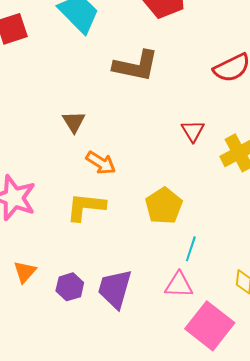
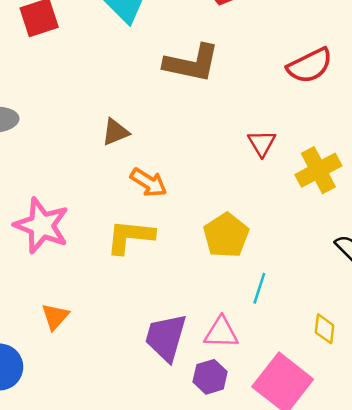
brown triangle: (74, 122) -> (115, 132), turned 40
pink triangle: (179, 285) -> (221, 333), moved
purple hexagon: (70, 287) -> (210, 377), moved

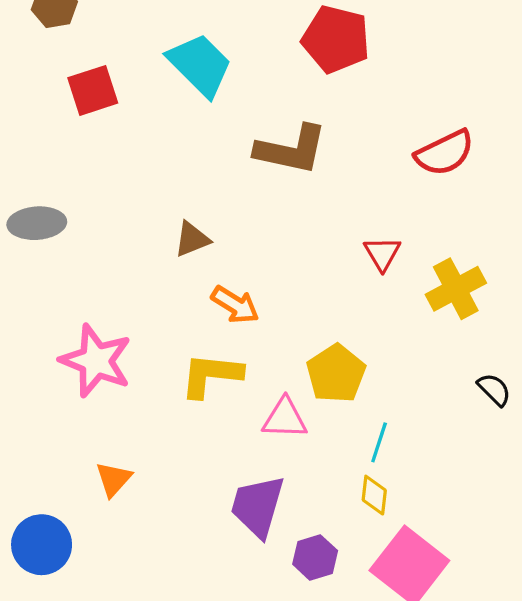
yellow diamond: (325, 329) -> (374, 495), moved
pink triangle: (221, 333) -> (285, 418), moved

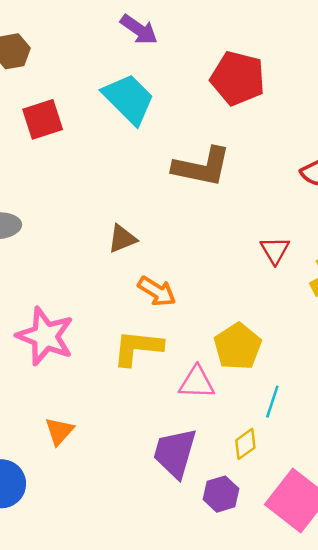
yellow diamond: (374, 495) -> (245, 444), moved, turned 48

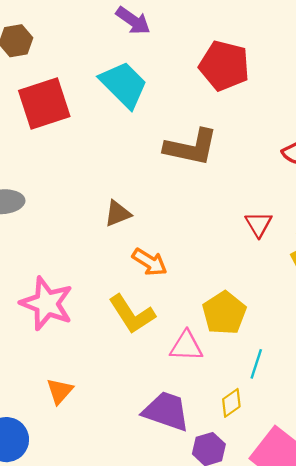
red square: (43, 119) -> (44, 103), size x1.4
yellow L-shape: (138, 348) -> (132, 314), turned -129
purple trapezoid: (175, 453) -> (166, 411), turned 93

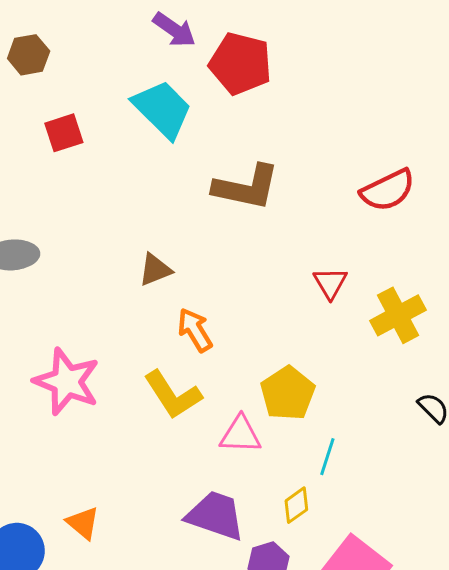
red pentagon: (224, 66) -> (240, 64), moved
red square: (44, 103) -> (64, 133), size x0.6
orange arrow: (150, 262) -> (195, 330), turned -153
orange triangle: (60, 391) -> (83, 523), moved, turned -32

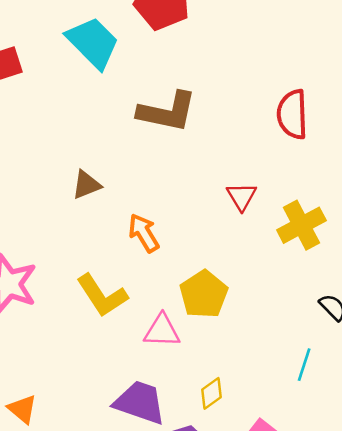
red semicircle: (388, 190) -> (292, 114), turned 114
orange arrow: (195, 330) -> (144, 233), moved
cyan line: (327, 457) -> (304, 365), moved

